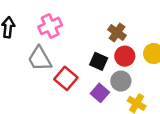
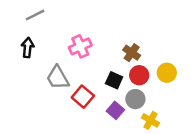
pink cross: (50, 26) -> (80, 46), moved

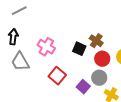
pink cross: (80, 46) -> (46, 47), moved, turned -36
gray trapezoid: (58, 78) -> (20, 62), moved
black square: (114, 80) -> (79, 49), moved

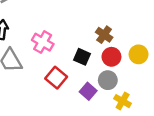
black square: (79, 49) -> (82, 57), moved

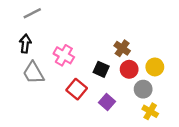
gray circle: (108, 80) -> (143, 89), moved
yellow cross: (123, 101) -> (150, 111), moved

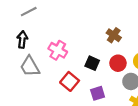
brown cross: (122, 48) -> (114, 35), moved
purple square: (107, 102) -> (98, 93), turned 32

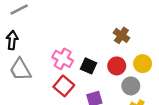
brown cross: (114, 35) -> (121, 35), moved
pink cross: (58, 50) -> (63, 59), moved

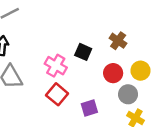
black square: (89, 66) -> (83, 52), moved

